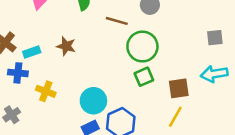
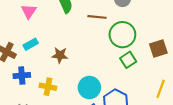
brown star: (66, 46) -> (60, 55), moved
cyan rectangle: (32, 52) -> (31, 44), moved
brown square: (179, 88) -> (158, 48), moved

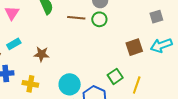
green circle: (122, 35) -> (99, 19), moved, size x0.6
green square: (128, 60) -> (115, 76), moved

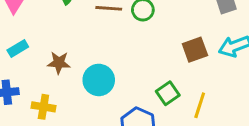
cyan circle: (70, 84) -> (99, 80), moved

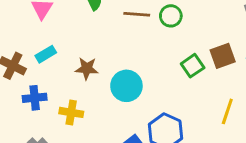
green square: (168, 93) -> (193, 66), moved

